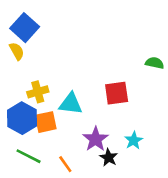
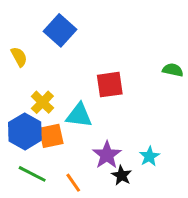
blue square: (25, 28) -> (60, 30), moved
yellow cross: (38, 92) -> (42, 102), turned -30
red square: (117, 93) -> (110, 85), moved

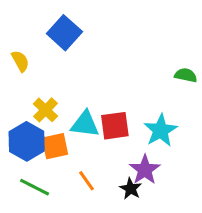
red square: (110, 85) -> (115, 126), moved
purple star: (107, 155) -> (145, 170), moved
cyan star: (149, 156) -> (161, 130), moved, size x1.5
orange line: (73, 183) -> (86, 181), moved

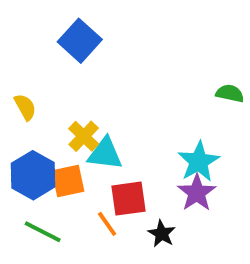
yellow semicircle: (20, 61) -> (25, 107), moved
yellow cross: (46, 110) -> (84, 136), moved
red square: (115, 126) -> (128, 199), moved
purple star: (145, 170) -> (197, 193), moved

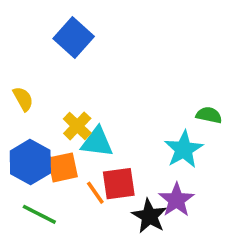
green semicircle: (230, 93) -> (209, 115), moved
purple star: (197, 193) -> (176, 200), moved
orange line: (107, 224) -> (95, 193), moved
black star: (162, 234) -> (149, 216), size x1.4

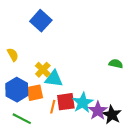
cyan star: (184, 149) -> (83, 103), moved
orange line: (95, 193) -> (53, 107), turned 48
black star: (149, 216) -> (112, 115), moved

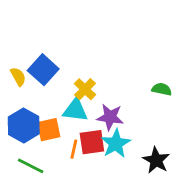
blue square: (41, 21) -> (43, 70), moved
yellow cross: (43, 70) -> (85, 89), moved
purple star: (98, 111) -> (110, 117), moved, turned -30

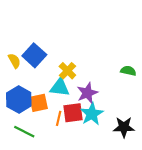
purple star: (110, 117) -> (87, 93), turned -30
black star: (156, 160) -> (124, 127), turned -30

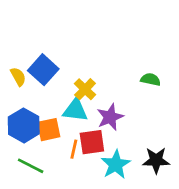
green semicircle: (128, 71) -> (151, 79), moved
cyan star: (92, 114) -> (116, 164), moved

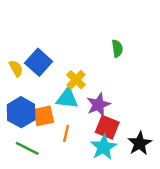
green semicircle: (151, 79) -> (117, 49), moved, turned 70
red square: (92, 142) -> (107, 127), moved, turned 30
black star: (156, 160) -> (140, 143), turned -30

